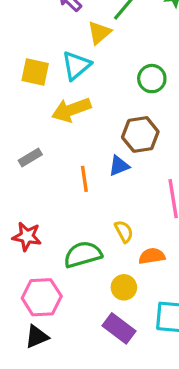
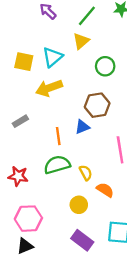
yellow triangle: (99, 33) -> (81, 41), moved
green semicircle: (83, 254) -> (57, 165), moved
orange semicircle: (152, 256) -> (105, 190), turned 42
yellow circle: (124, 287) -> (79, 205), moved

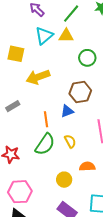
yellow triangle: (81, 41) -> (66, 36), turned 42
cyan triangle: (52, 57) -> (44, 36), moved
green semicircle: (57, 165) -> (45, 144), turned 140
yellow semicircle: (86, 173) -> (70, 141), moved
orange semicircle: (105, 190) -> (87, 166), turned -35

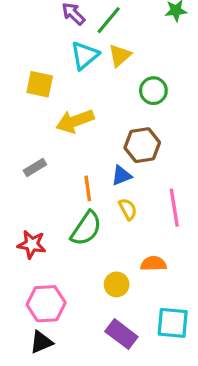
green line: (71, 14) -> (109, 20), moved
yellow triangle: (66, 36) -> (120, 55), turned -42
yellow semicircle: (70, 141) -> (128, 209), moved

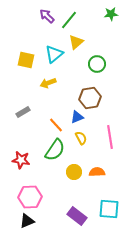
cyan triangle: (85, 55) -> (54, 54), moved
yellow arrow: (75, 121) -> (48, 83), size x0.7
orange line: (88, 188) -> (56, 125), turned -35
yellow circle: (117, 284) -> (74, 172), moved

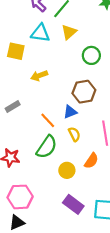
cyan triangle: (54, 54) -> (40, 33), moved, turned 48
orange semicircle: (97, 172) -> (91, 161), moved, turned 126
purple rectangle: (77, 216) -> (73, 204), moved

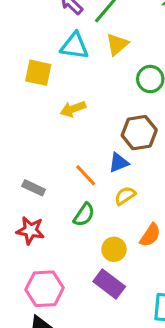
gray rectangle: (13, 107) -> (34, 188), moved, turned 56
yellow semicircle: (74, 134) -> (125, 196), turned -96
green semicircle: (47, 147) -> (84, 215), size x0.7
purple rectangle: (73, 204) -> (109, 284), moved

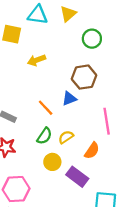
yellow semicircle: (125, 196) -> (66, 137), moved
yellow circle: (114, 249) -> (52, 162), moved
purple rectangle: (109, 284) -> (77, 177), moved

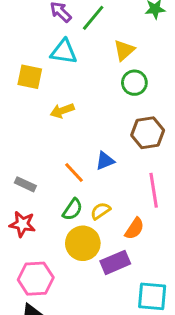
yellow triangle: (68, 14) -> (124, 50), moved
brown hexagon: (84, 77) -> (148, 133), moved
yellow circle: (52, 162) -> (83, 243), size x1.5
purple rectangle: (77, 177) -> (115, 262), turned -60

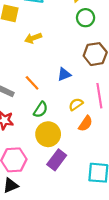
orange line: (74, 173) -> (32, 83), moved
yellow semicircle: (101, 211) -> (76, 104), moved
purple rectangle: (115, 262) -> (57, 160), moved, turned -30

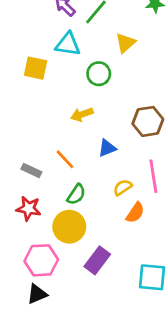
green circle: (86, 18) -> (99, 74), moved
yellow arrow: (33, 38) -> (82, 114), moved
yellow circle: (48, 134) -> (69, 227), moved

